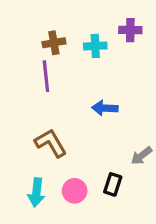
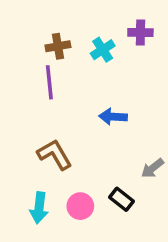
cyan cross: (95, 46) -> (103, 50), turned -30
black rectangle: (113, 184) -> (122, 199), turned -70

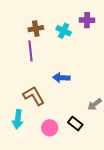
cyan cross: (103, 50) -> (64, 31), turned -32
blue arrow: (113, 117) -> (61, 78), moved
cyan arrow: (39, 208) -> (18, 119), moved

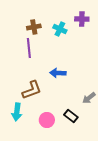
brown L-shape: (34, 96) -> (32, 90), turned 100

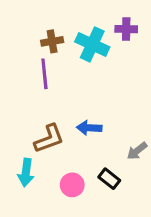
cyan cross: (60, 29) -> (92, 44), size x1.5
blue arrow: (58, 73) -> (89, 128), moved

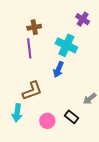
purple cross: (126, 29) -> (83, 19), turned 32
cyan cross: (92, 44) -> (66, 45), moved
blue arrow: (89, 128) -> (58, 69), moved, turned -70

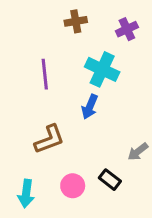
purple cross: (83, 19) -> (127, 29), turned 32
brown cross: (34, 27) -> (76, 21), moved
cyan arrow: (17, 113) -> (26, 194), moved

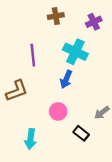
brown L-shape: (49, 139) -> (17, 91), moved
pink circle: (73, 186) -> (58, 111), moved
cyan arrow: (26, 194) -> (31, 139), moved

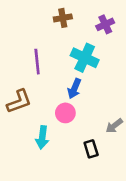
pink circle: (58, 111) -> (65, 113), moved
black rectangle: (81, 133) -> (91, 149), turned 35
cyan arrow: (31, 139) -> (42, 137), moved

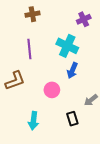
brown cross: (63, 18) -> (32, 14), moved
blue arrow: (74, 89) -> (72, 70), moved
cyan arrow: (42, 137) -> (33, 121), moved

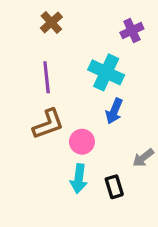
brown cross: (32, 14) -> (51, 22), turned -32
brown L-shape: (15, 81) -> (48, 124), moved
cyan arrow: (33, 121) -> (79, 179), moved

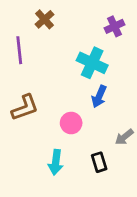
purple line: (47, 77) -> (19, 50), moved
brown L-shape: (48, 124) -> (25, 108), moved
cyan arrow: (79, 179) -> (56, 162), moved

